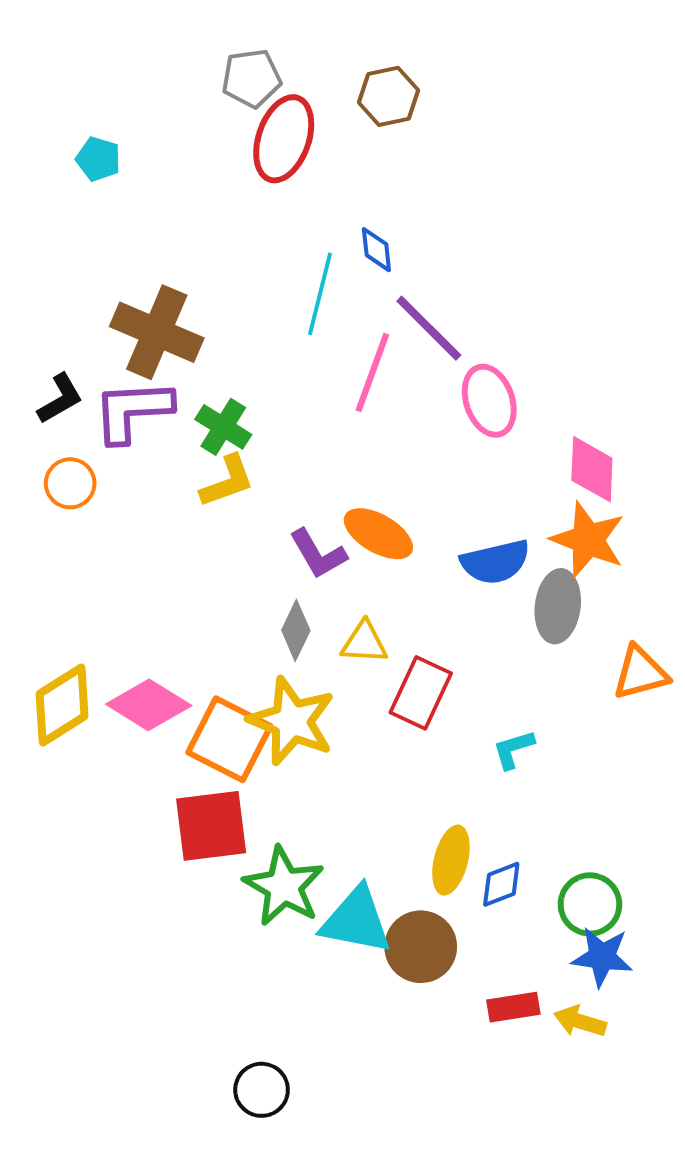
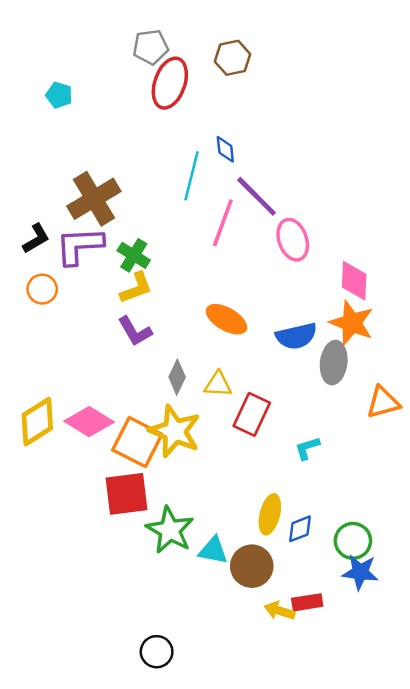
brown cross: (157, 332) -> (94, 199), turned 36
purple L-shape: (318, 554) -> (135, 331), moved
cyan triangle: (356, 921) -> (213, 550), size x0.7
yellow arrow: (580, 1021) -> (279, 611), moved

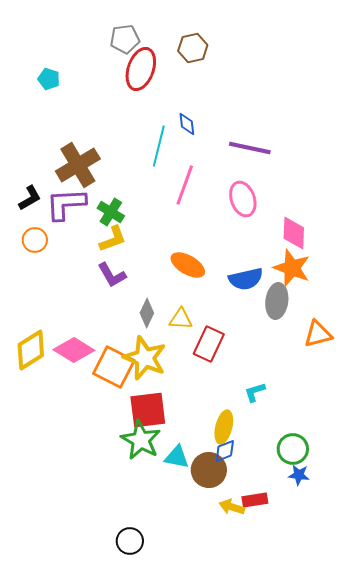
purple line: (257, 196) -> (250, 148), moved, turned -33
cyan L-shape: (307, 448) -> (255, 392), moved
red square: (126, 494) -> (148, 410), moved
blue diamond: (300, 529) -> (225, 451), moved
blue star: (360, 572) -> (299, 475), size x0.7

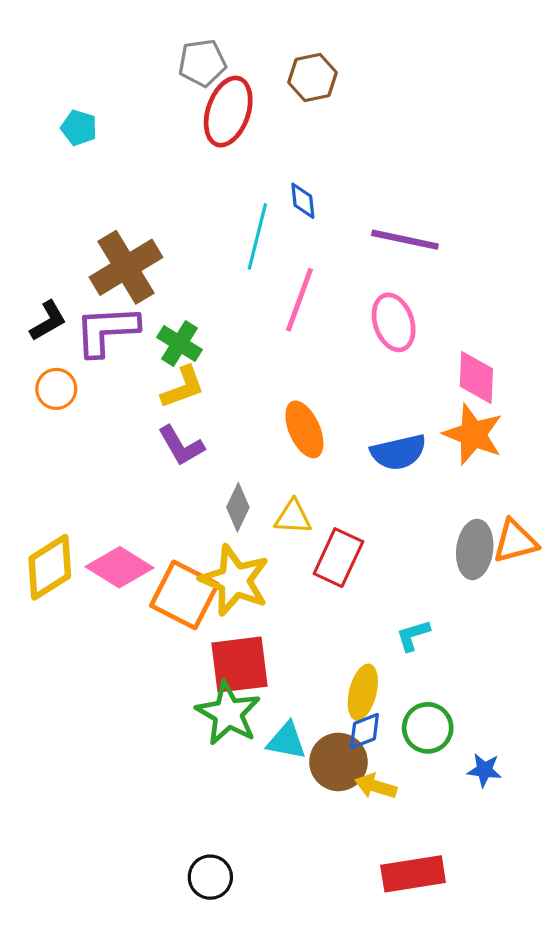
orange ellipse: (188, 265) -> (304, 429), turned 36
gray ellipse: (277, 301) -> (475, 549), moved
green circle: (293, 449) -> (428, 728), moved
red rectangle: (255, 500) -> (413, 874), moved, size x1.5
yellow arrow: (232, 507) -> (376, 786), moved

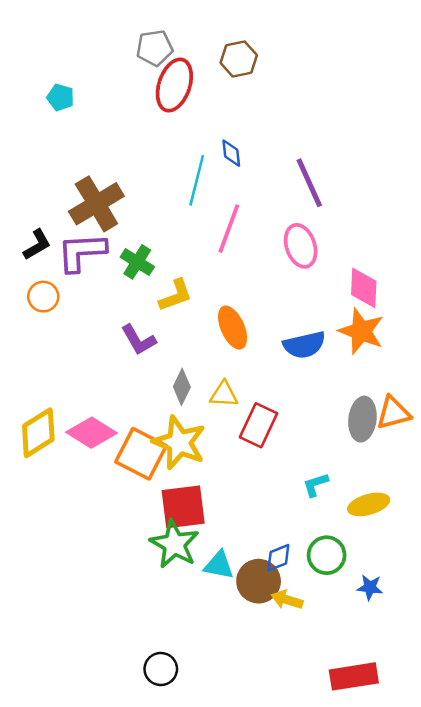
purple line: (405, 240) -> (309, 183), turned 54
yellow L-shape: (183, 387) -> (176, 295), moved
yellow ellipse: (363, 692) -> (369, 504), moved, turned 60
red rectangle: (413, 874) -> (354, 676), moved

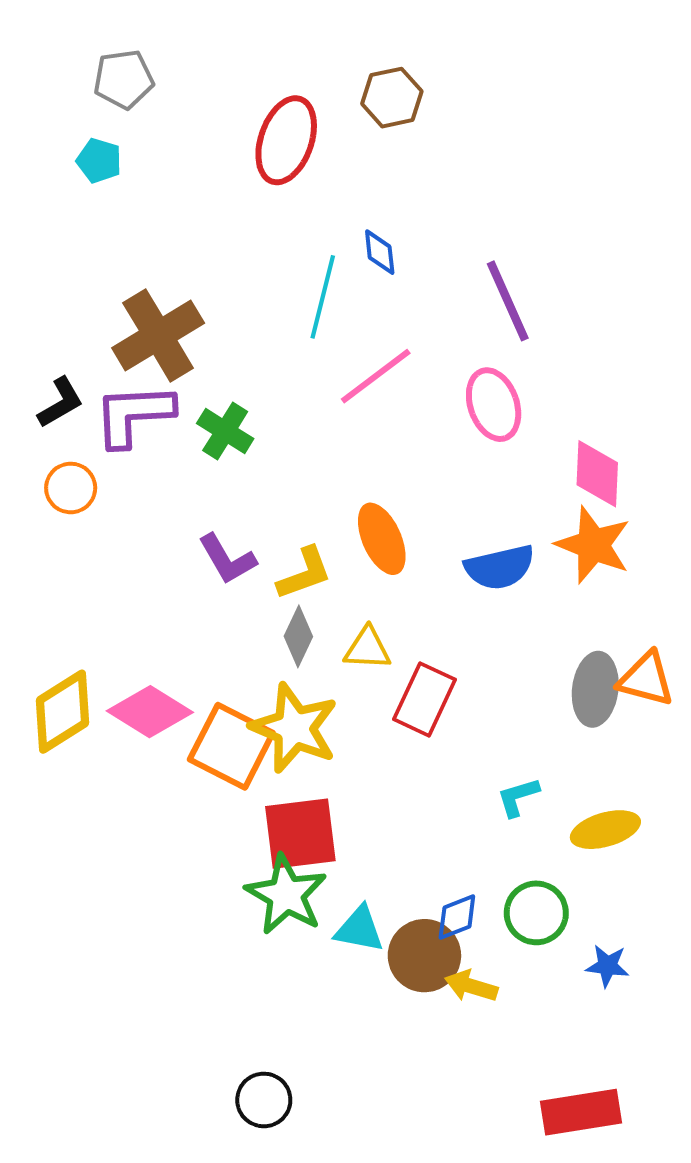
gray pentagon: (155, 48) -> (124, 79), moved
pink line: (229, 229) -> (376, 376), turned 33
yellow L-shape: (176, 295) -> (304, 573), moved
orange triangle: (393, 413) -> (646, 679), turned 30

